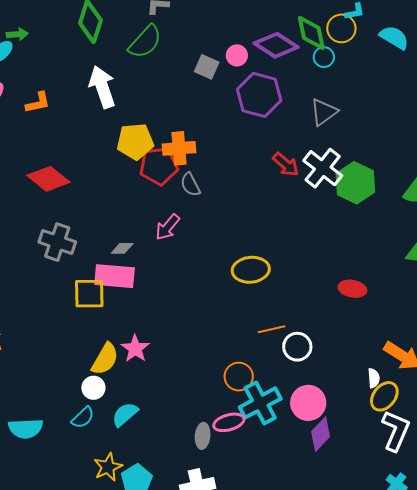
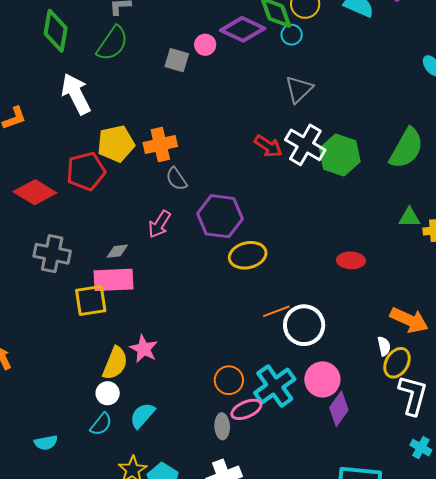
purple hexagon: (259, 95) -> (220, 216), moved
red pentagon: (159, 166) -> (86, 171), moved
white circle: (297, 347) -> (304, 325), size x1.4
orange circle: (239, 377) -> (229, 380), moved
cyan semicircle: (26, 428) -> (46, 443), size x0.7

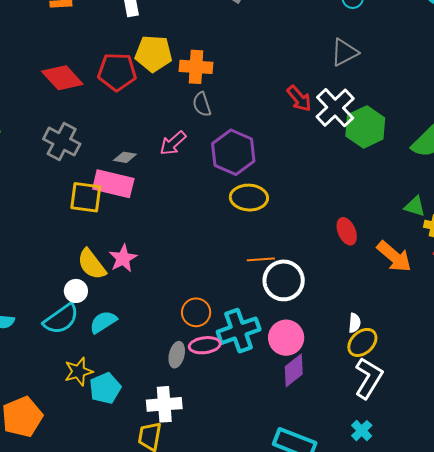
red ellipse: (351, 260) -> (347, 231), turned 48
orange arrow: (409, 320) -> (394, 257), moved
yellow semicircle: (115, 363) -> (92, 264), turned 104
cyan semicircle: (101, 424) -> (61, 319), size x1.5

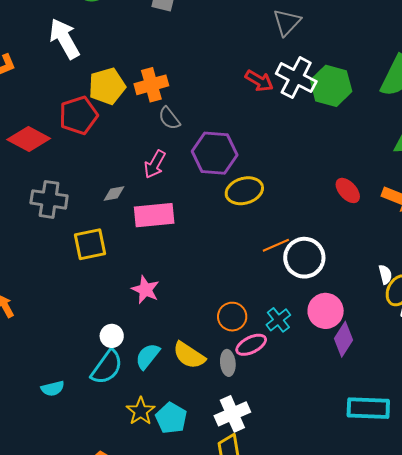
pink rectangle: (113, 184) -> (154, 215), moved
yellow semicircle: (92, 264) -> (189, 355), moved
cyan cross: (239, 331) -> (278, 320), size x0.6

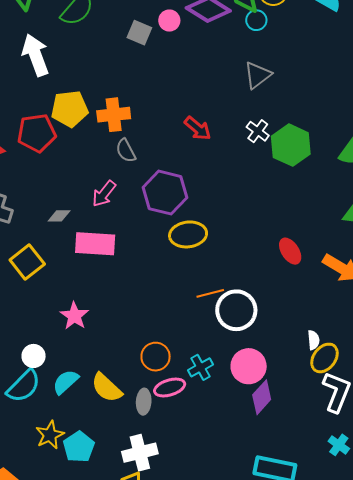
white cross: (296, 78) -> (258, 131), size x0.6
red arrow: (259, 81) -> (198, 128), moved
yellow square: (90, 244) -> (27, 262), turned -36

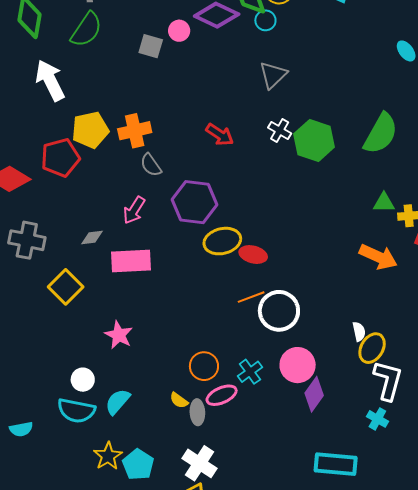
red ellipse: (290, 251) -> (253, 255), moved, turned -36
cyan semicircle: (24, 386) -> (76, 411), turned 63
yellow semicircle: (107, 388) -> (179, 400), moved, size x0.6
cyan cross: (339, 445) -> (377, 419), moved
white cross: (140, 453) -> (199, 463), turned -36

